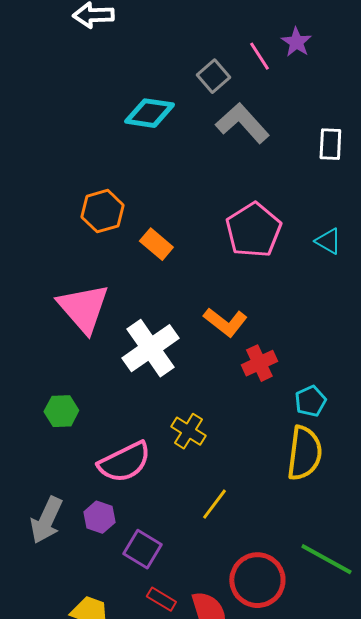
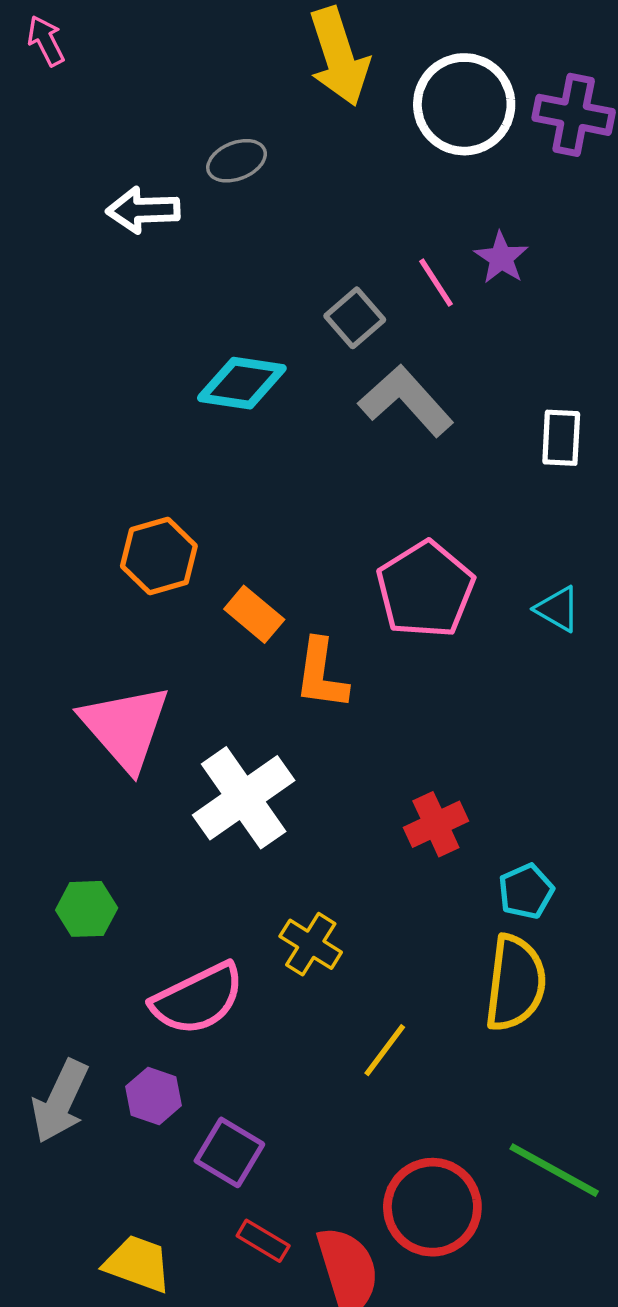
orange L-shape: (225, 322) -> (321, 674), moved, turned 60
yellow line: (214, 504) -> (385, 1050), moved

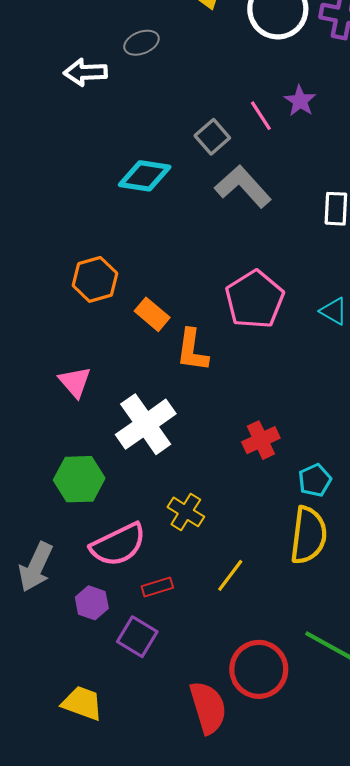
pink triangle: (125, 727) -> (75, 382), size x0.6
green hexagon: (87, 909) -> (79, 479), moved, size x1.4
gray arrow: (60, 1101) -> (36, 567), moved
red rectangle: (263, 1241) -> (157, 587), moved, turned -48

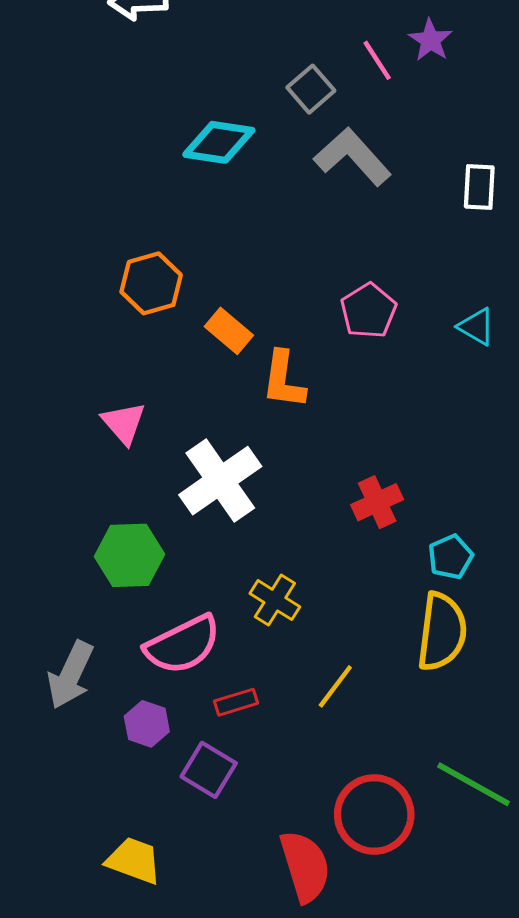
pink pentagon: (255, 300) -> (368, 311), size x0.7

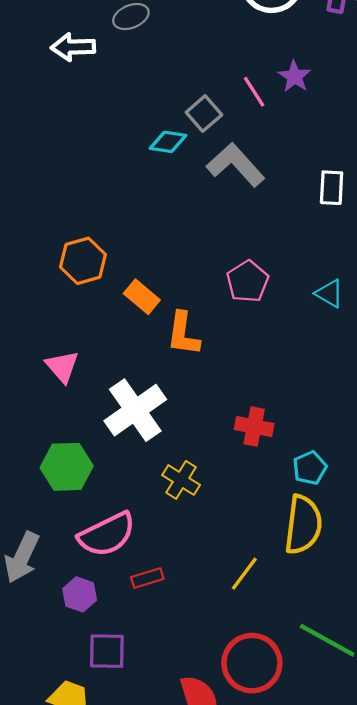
cyan diamond: (219, 142) -> (168, 142), moved, size x0.7
red cross: (377, 502) -> (254, 426), turned 36
yellow cross: (275, 600) -> (181, 480), moved
yellow line: (335, 686) -> (244, 574), moved
purple square: (209, 770) -> (107, 651), moved, turned -30

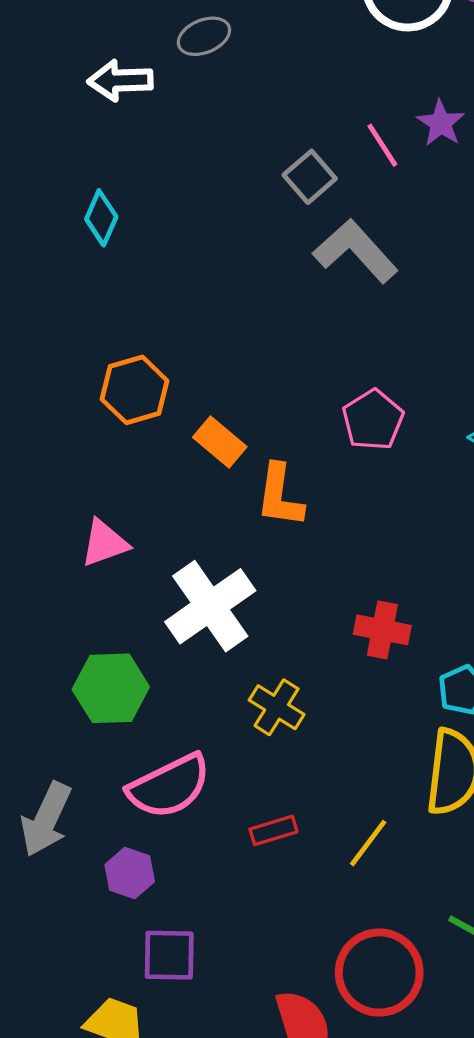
cyan diamond: (168, 142) -> (101, 218), moved, turned -75
pink triangle: (62, 367) -> (104, 543), turned 51
red rectangle: (147, 578) -> (273, 830), moved

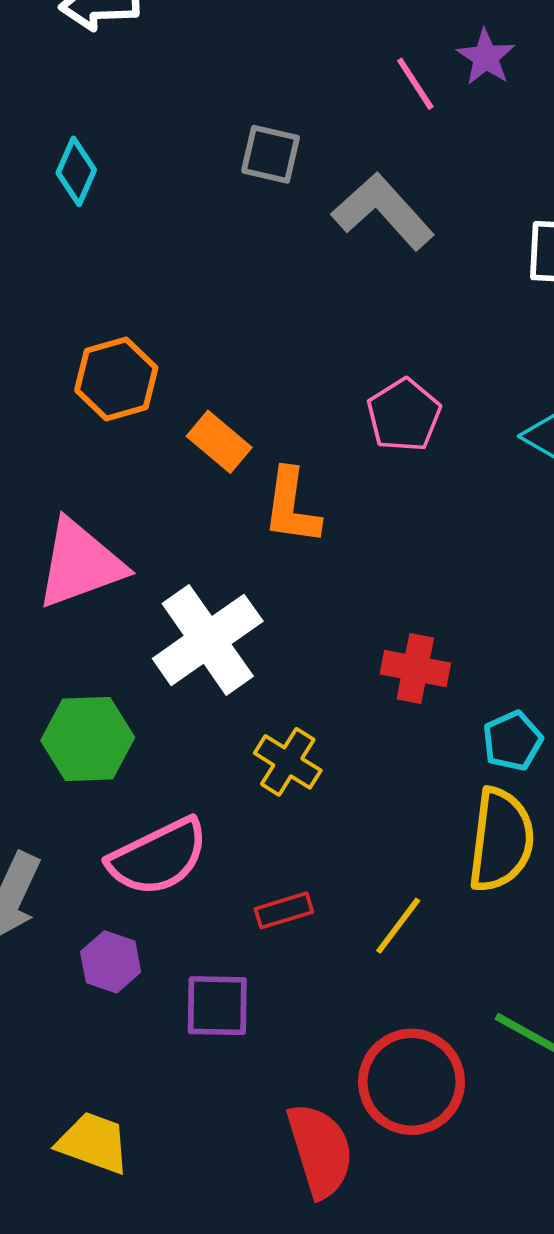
gray square: (310, 177) -> (271, 154), moved, turned -36
pink triangle: (104, 543) -> (80, 564), size x1.6
purple square: (169, 955) -> (217, 1006), moved

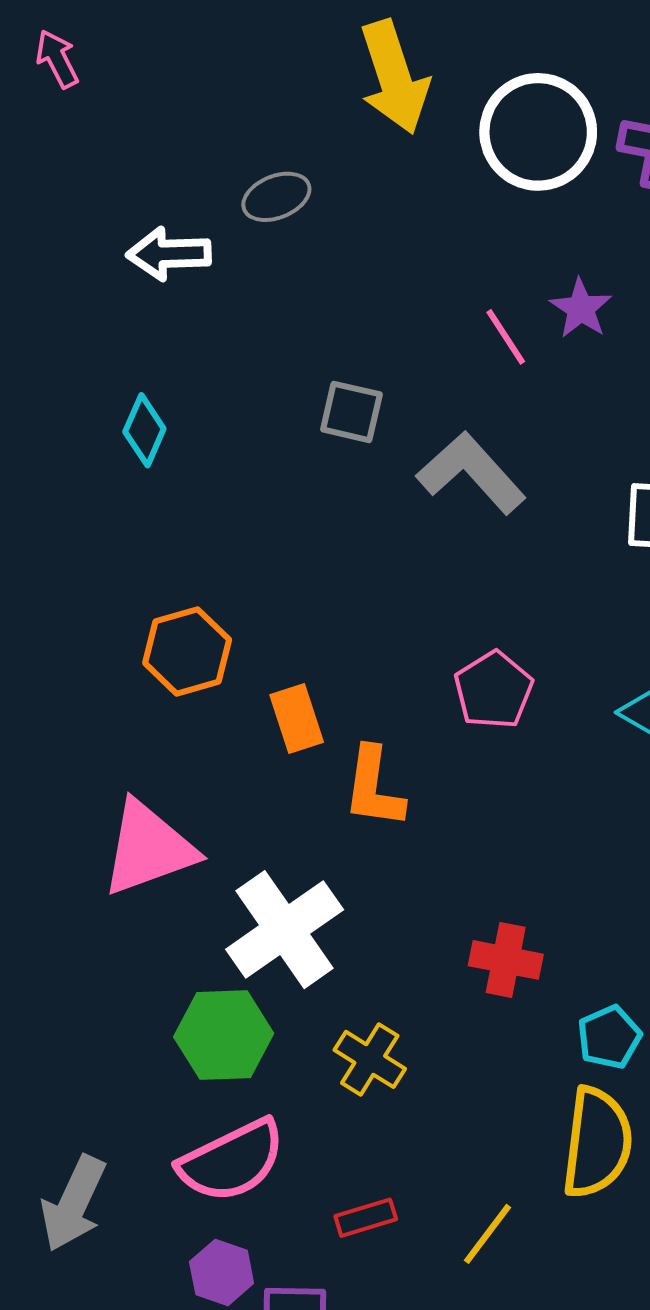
orange rectangle: (219, 442) -> (297, 718), turned 32
green hexagon: (88, 739) -> (224, 1035), moved
purple hexagon: (111, 962) -> (222, 1272), moved

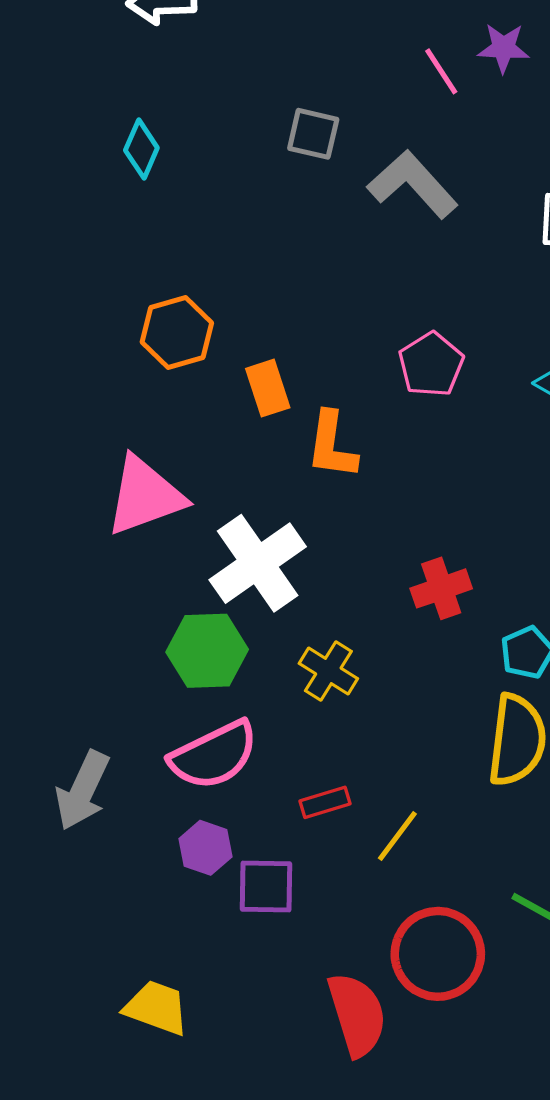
purple star: (581, 308) -> (504, 48), turned -30
red cross: (506, 960) -> (441, 588), turned -30
yellow line: (487, 1234) -> (397, 836), moved

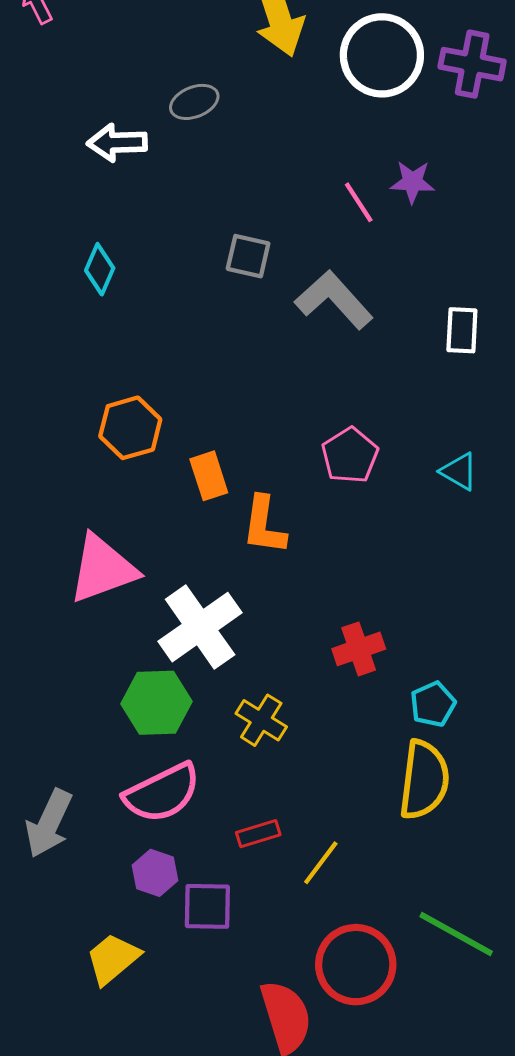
yellow trapezoid: (157, 1008) -> (113, 959), moved, turned -60

